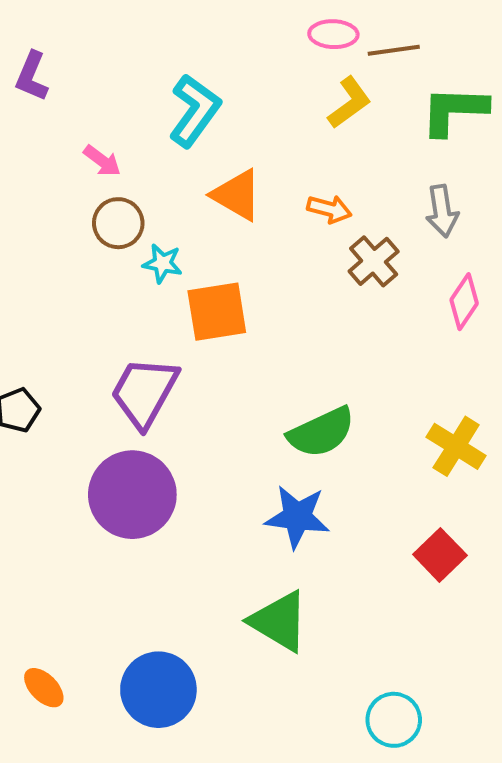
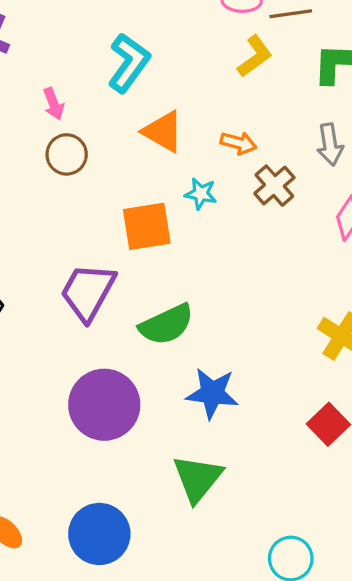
pink arrow: (102, 161) -> (54, 104), turned 32
cyan star: (162, 263) -> (201, 194), moved
green semicircle: (321, 432) -> (166, 325), moved
purple circle: (132, 495) -> (104, 405), moved
green triangle: (279, 621) -> (197, 478), turned 38

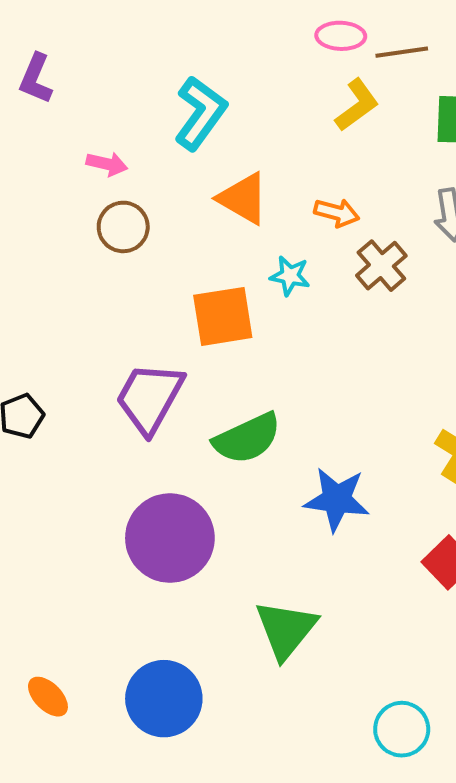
pink arrow: (54, 104) -> (107, 164), turned -56
blue star: (212, 393) -> (337, 499), moved

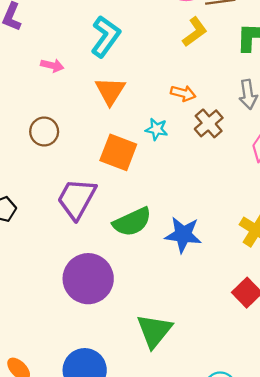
orange triangle: (243, 198) -> (110, 91), moved, turned 32
brown circle: (123, 227) -> (44, 132), moved
orange square: (223, 316) -> (118, 152), turned 30
blue star: (337, 499) -> (183, 235), moved

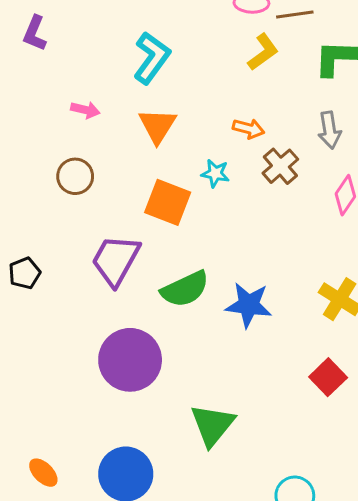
pink arrow: (52, 65) -> (85, 110), moved

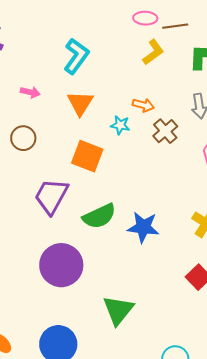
cyan star: (215, 173) -> (120, 125), moved

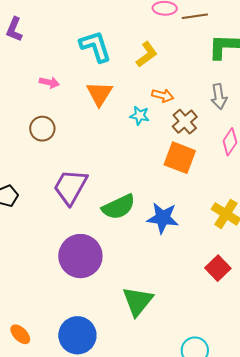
yellow L-shape: (153, 52) -> (147, 54), moved
cyan L-shape: (76, 56) -> (95, 46), turned -54
orange square: (87, 156) -> (180, 158), moved

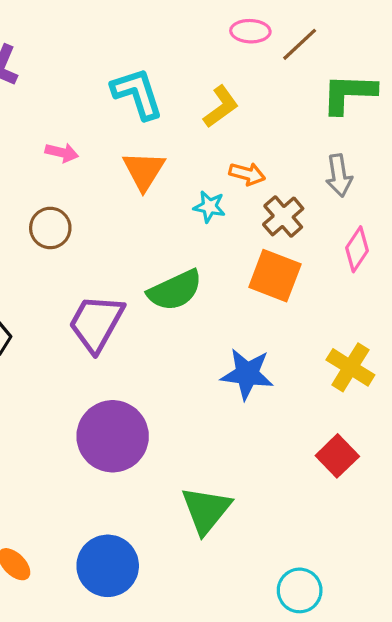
brown line: (195, 16) -> (300, 44), turned -35
green semicircle: (119, 207) -> (175, 290), moved

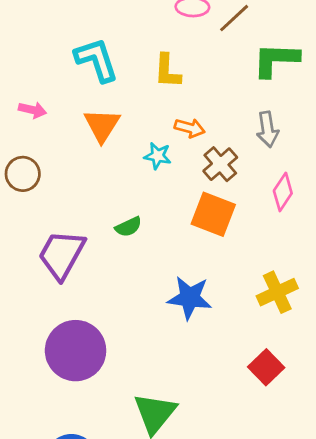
yellow L-shape: (221, 107) -> (167, 71), turned 129
green semicircle: (175, 290) -> (128, 227), size x0.6
yellow cross: (350, 367) -> (277, 292), turned 33

